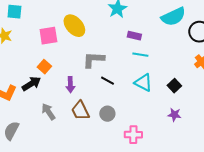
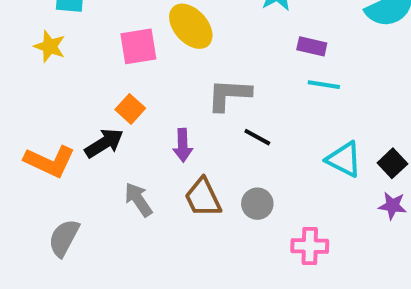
cyan triangle: (143, 83) -> (344, 159), moved
black square: (174, 86) -> (392, 163), moved

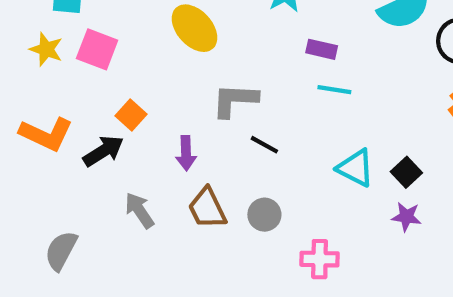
pink square: (138, 46) -> (97, 49), moved, turned 30
orange L-shape: (50, 161) -> (46, 134), moved

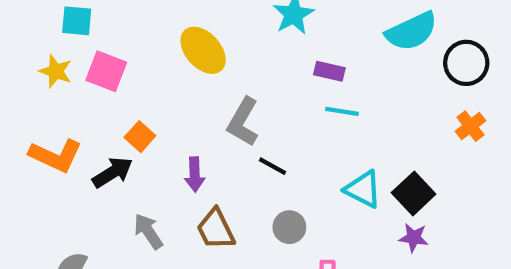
gray L-shape: (235, 100) -> (243, 122), turned -63
black square: (406, 172) -> (414, 193), size x1.4
gray circle: (264, 215) -> (289, 227), moved

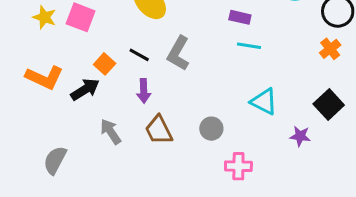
orange cross: (470, 126) -> (330, 49), moved
black line: (273, 166) -> (139, 55), moved
black square: (414, 193) -> (329, 105), moved

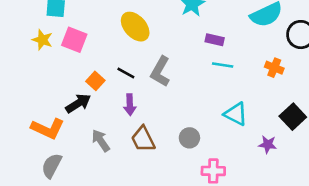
orange cross: (330, 49) -> (274, 68), moved, turned -30
orange L-shape: (44, 77) -> (48, 129), moved

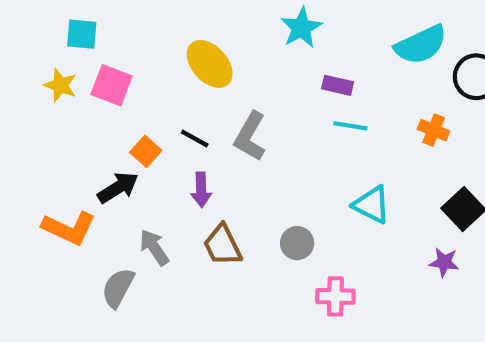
purple star: (268, 144) -> (444, 262), moved
gray semicircle: (52, 166) -> (118, 288), moved

